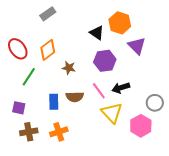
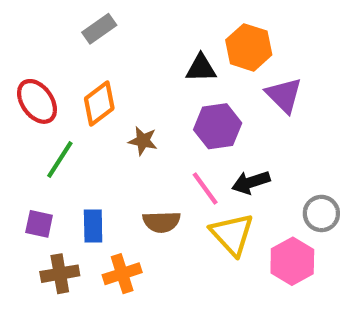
black triangle: (97, 33) -> (201, 68), turned -35
brown semicircle: (75, 97) -> (162, 222), moved
blue rectangle: (54, 102) -> (93, 226), moved

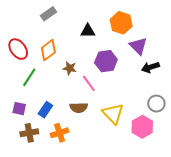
black triangle: (201, 68) -> (88, 31), moved
black arrow: (251, 182) -> (150, 67), moved
pink line: (205, 189) -> (89, 83), moved
blue rectangle: (93, 226) -> (45, 110), turned 35

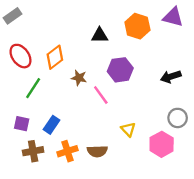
gray rectangle: (48, 14) -> (12, 16), moved
purple triangle: (138, 46) -> (173, 17), moved, turned -30
brown semicircle: (79, 108) -> (97, 151), moved
yellow triangle: (113, 114) -> (128, 129), size x0.6

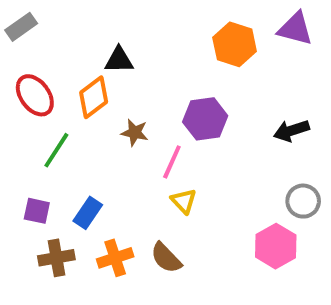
black triangle: (100, 35) -> (119, 60), moved
pink line: (101, 95) -> (172, 162), turned 60
yellow triangle: (128, 129) -> (184, 201), moved
brown semicircle: (97, 151) -> (166, 258), turned 48

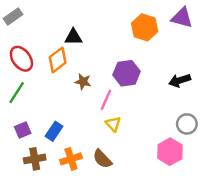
green line: (56, 150) -> (17, 93), moved
purple square: (37, 211) -> (23, 130), turned -35

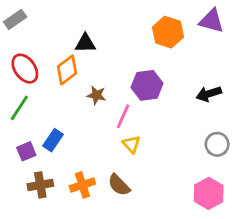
blue rectangle: (54, 131) -> (53, 140), moved
pink hexagon: (170, 152) -> (209, 193), moved

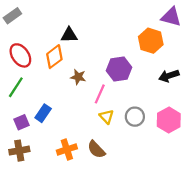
orange hexagon: (168, 32) -> (151, 41), moved
gray circle: (217, 144) -> (135, 117), moved
brown cross: (40, 185) -> (19, 151), moved
pink hexagon: (209, 193) -> (169, 120), moved

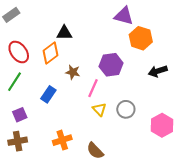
purple triangle: (171, 17) -> (124, 16), moved
blue rectangle: (43, 113) -> (48, 94), moved
pink hexagon: (169, 120) -> (162, 125), moved
brown semicircle: (96, 149) -> (95, 151), moved

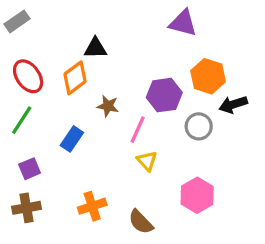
orange hexagon: (141, 38) -> (208, 76), moved
gray circle: (126, 109) -> (199, 126), moved
pink hexagon: (162, 125) -> (197, 195), moved

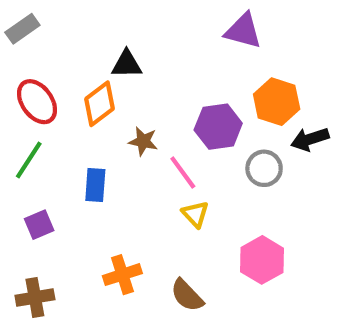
pink line: (138, 130) -> (183, 172), turned -60
blue rectangle: (72, 139) -> (95, 185), turned -30
brown cross: (26, 208) -> (35, 297), moved

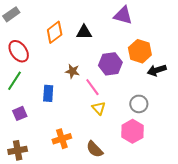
black triangle: (127, 64) -> (84, 32), moved
orange diamond: (100, 104) -> (55, 32), moved
gray circle: (264, 168) -> (139, 104), moved

